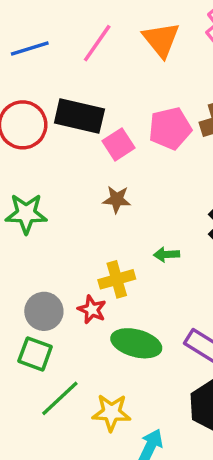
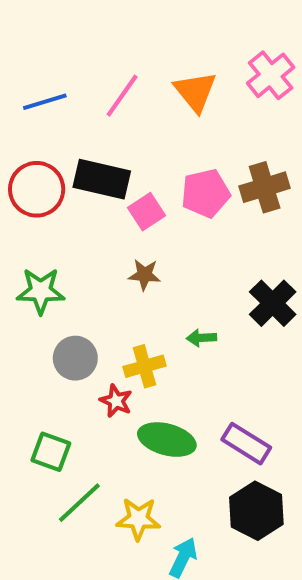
gray circle: (44, 311) -> (75, 358), moved

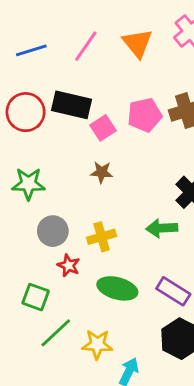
green arrow: (201, 338) -> (162, 228), moved, size x1.5
red star: (116, 401) -> (69, 265), moved

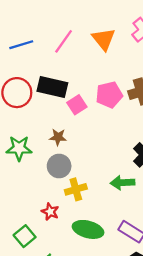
brown star: (102, 172) -> (58, 137), moved
gray circle: (53, 231) -> (59, 166), moved
green square: (36, 297) -> (25, 236), turned 30

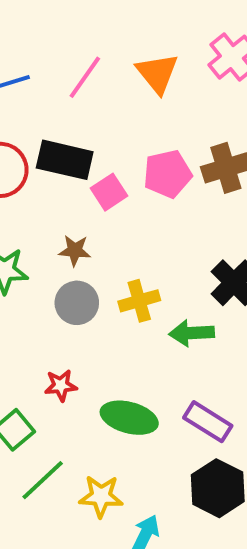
yellow cross: (76, 189) -> (139, 301), moved
red star: (50, 212) -> (61, 385), turned -30

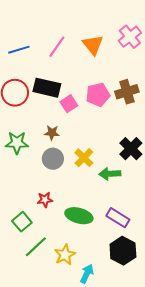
yellow cross: (139, 301) -> (84, 158), turned -30
yellow star: (101, 496) -> (65, 255), turned -30

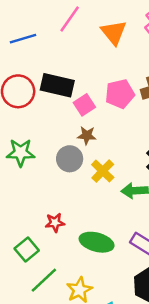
pink line: (57, 47) -> (70, 19), moved
brown star: (52, 133) -> (87, 135), moved
gray circle: (53, 159) -> (70, 159), moved

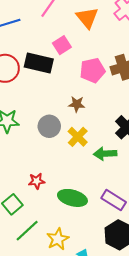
pink square: (84, 105) -> (62, 45), moved
brown star: (87, 135) -> (77, 104), moved

